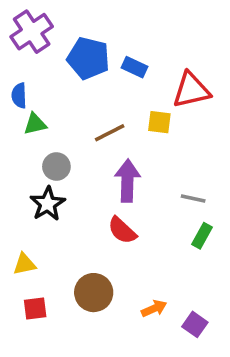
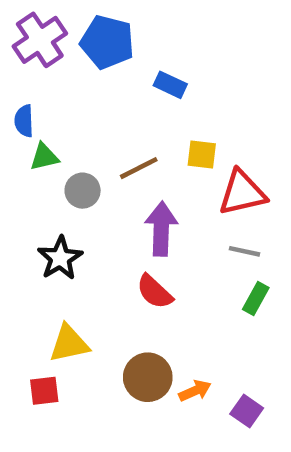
blue pentagon: (88, 58) -> (107, 42), moved
red triangle: (191, 90) -> (242, 193), moved
gray circle: (56, 167) -> (83, 191), moved
yellow triangle: (24, 264) -> (69, 343), moved, size x1.4
brown circle: (94, 293) -> (148, 377), moved

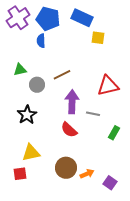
blue rectangle: (170, 85) -> (82, 18), moved, size x1.5
blue semicircle: (24, 121) -> (41, 41), moved
yellow square: (202, 155) -> (98, 38), moved
gray line: (244, 251) -> (93, 114), moved

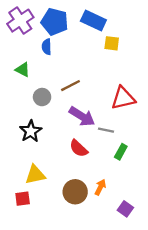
green triangle: (20, 70) -> (23, 70), moved, turned 40
purple arrow: (72, 102) -> (82, 116), turned 120
green rectangle: (114, 133) -> (121, 152), moved
orange arrow: (87, 174) -> (100, 187), moved, turned -40

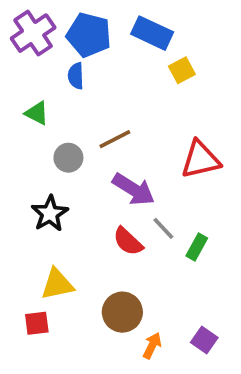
yellow square: (112, 43) -> (182, 70), turned -35
gray line: (106, 130) -> (163, 228), moved, turned 35
orange arrow: (100, 187) -> (152, 346), moved

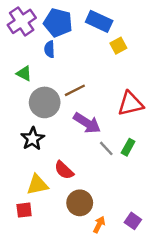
gray circle: (68, 158) -> (45, 102), size x1.6
red semicircle: (128, 241) -> (64, 170), moved
green rectangle: (197, 247) -> (128, 147), moved

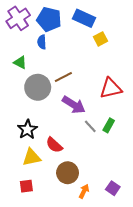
black star: (33, 139) -> (27, 129), moved
red square: (24, 210) -> (26, 186), moved

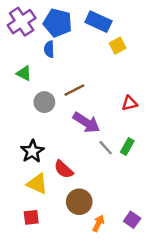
gray circle: (38, 87) -> (44, 102), size x0.7
red triangle: (111, 88) -> (130, 103), size x0.6
yellow triangle: (31, 157) -> (37, 184), turned 36

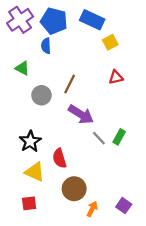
brown line: (74, 90) -> (70, 84), turned -36
red triangle: (130, 103) -> (116, 77), moved
red semicircle: (64, 169) -> (59, 158), turned 30

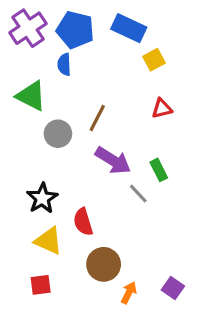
green triangle: (22, 68) -> (31, 96), size x1.5
green rectangle: (119, 137) -> (159, 170), moved, turned -56

